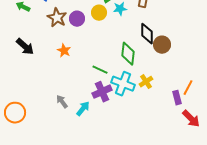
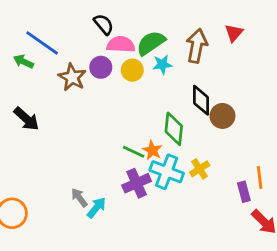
purple circle: (77, 19) -> (101, 67), moved
orange star: (64, 51) -> (152, 150), moved
orange line: (188, 88) -> (260, 177), turned -35
cyan arrow: (83, 109) -> (96, 208), moved

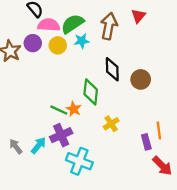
brown circle: (222, 116) -> (141, 79), moved
cyan cross: (167, 172) -> (79, 161), moved
cyan arrow: (96, 208) -> (38, 145), moved

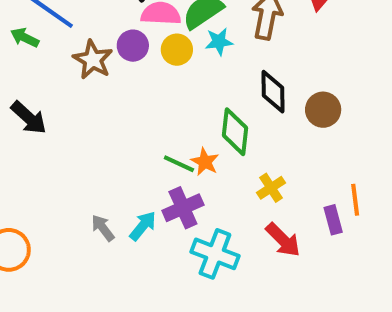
red arrow: (162, 166) -> (283, 240), moved

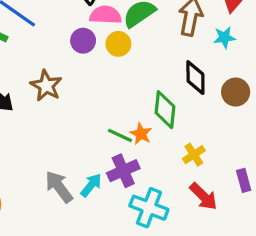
cyan star: (219, 42) -> (224, 37), moved
brown star: (93, 60) -> (46, 86), moved
gray arrow: (103, 228) -> (59, 187), size x1.5

